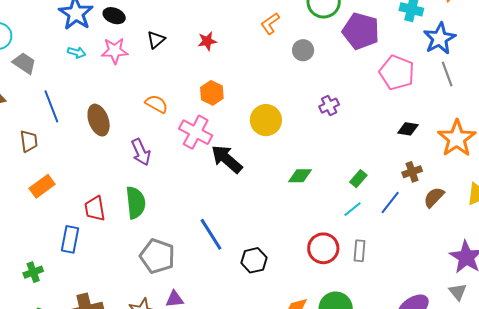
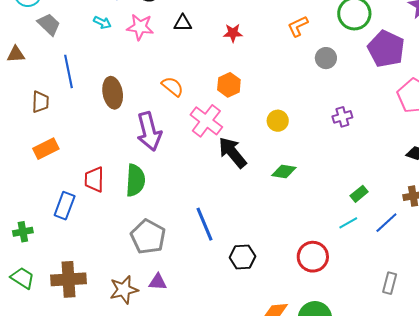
black triangle: (156, 40) -> (183, 23), turned 30
yellow circle: (266, 120) -> (278, 121), size x0.7
purple arrow: (141, 152) -> (149, 131), size x1.4
green diamond: (300, 176) -> (284, 172), moved
gray rectangle: (360, 251) -> (390, 283), moved

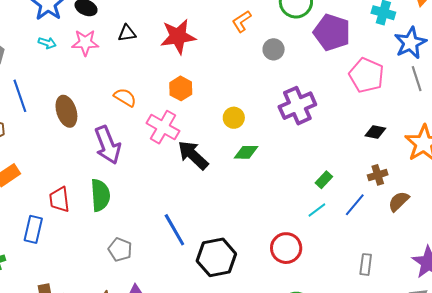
red star: (233, 33) -> (178, 37), size x1.8
purple cross: (342, 117) -> (297, 106), size x1.8
green diamond: (284, 172) -> (246, 152), moved
gray pentagon: (148, 237) -> (120, 250), size x0.7
black hexagon: (242, 257) -> (216, 257), size x1.5

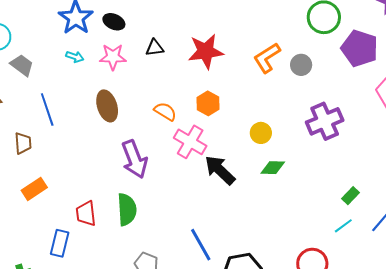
orange L-shape: (242, 21) -> (267, 58), moved, size x1.4
orange semicircle: (125, 97) -> (165, 111), moved
brown ellipse: (66, 111) -> (107, 106), moved

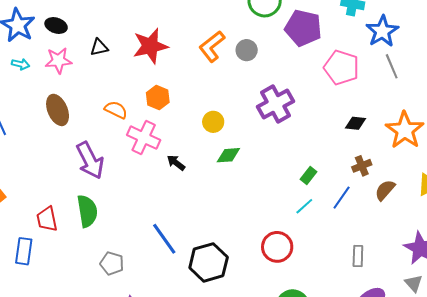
black arrow: (220, 170) -> (176, 163), size x0.6

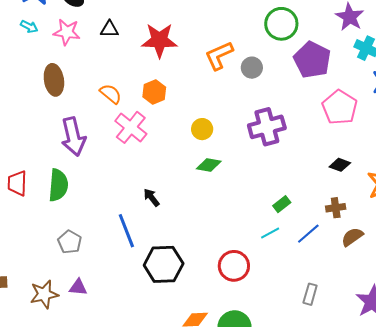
black arrow: (176, 163) -> (152, 197), moved

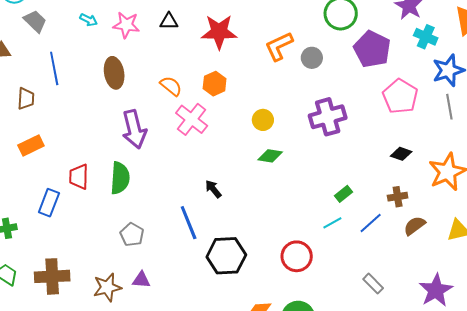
gray rectangle: (310, 294) -> (373, 284), turned -60

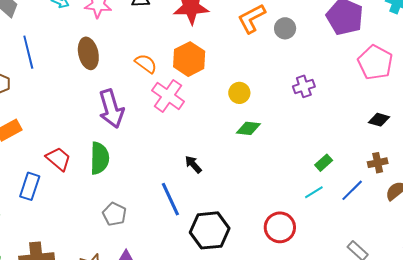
orange hexagon: (215, 84) -> (189, 59), size x1.4
purple cross: (328, 117) -> (304, 86), size x0.6
red trapezoid: (79, 177) -> (58, 159), turned 132

